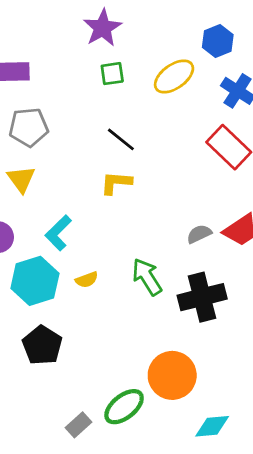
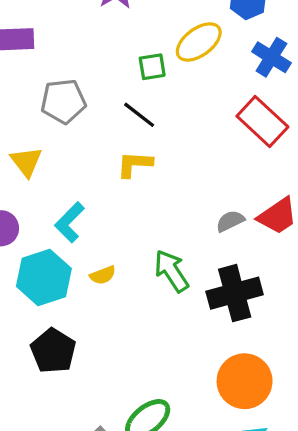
green square: (112, 74) -> (152, 67), moved
gray pentagon: (29, 127) -> (63, 101), moved
orange circle: (172, 375) -> (245, 381), moved

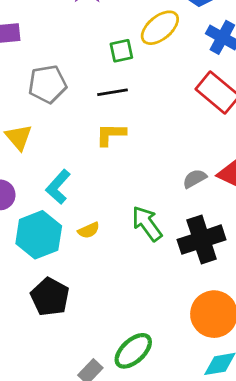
black line: (139, 115) -> (113, 92), turned -44

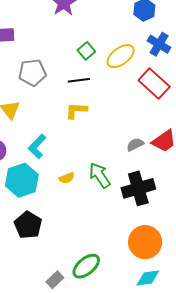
yellow ellipse: (160, 28) -> (121, 56), moved
green square: (121, 51) -> (86, 51), turned -30
yellow semicircle: (89, 230) -> (67, 178), moved

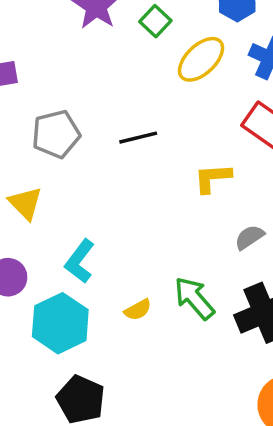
green square: (86, 51) -> (155, 21), moved
yellow ellipse: (121, 56) -> (201, 59), moved
yellow L-shape: (76, 110) -> (213, 178), moved

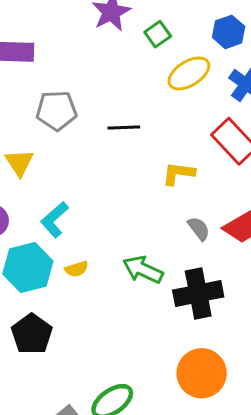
gray semicircle: (249, 237) -> (199, 229), turned 75
green arrow: (194, 298) -> (143, 270), turned -36
yellow semicircle: (138, 310) -> (77, 269), moved

